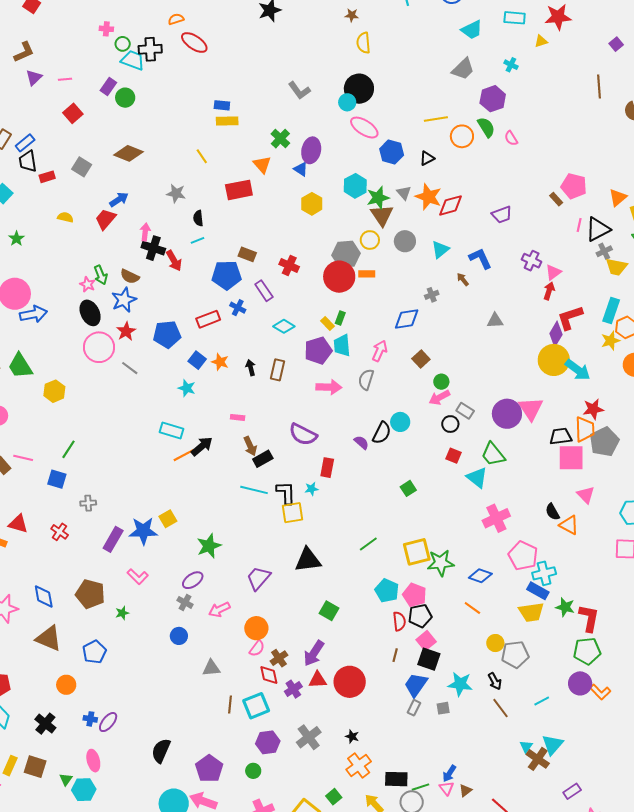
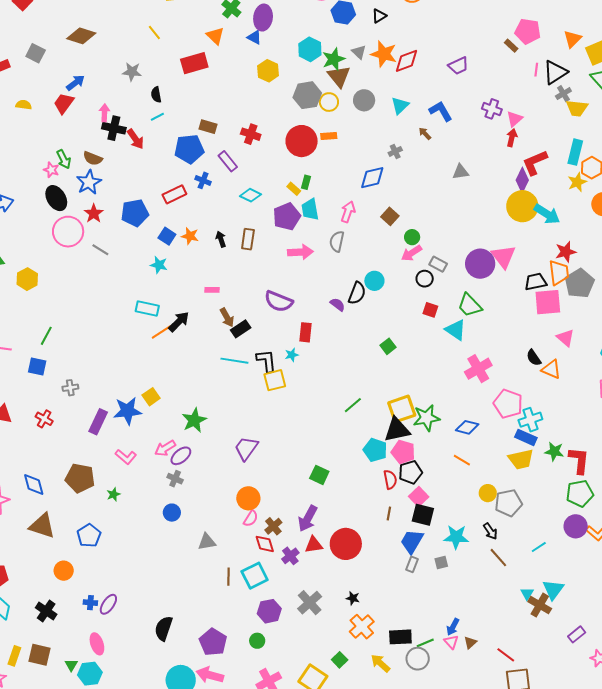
gray hexagon: (346, 254) -> (307, 95), moved
black triangle: (308, 560) -> (397, 430), moved
pink arrow: (219, 610) -> (165, 448), moved

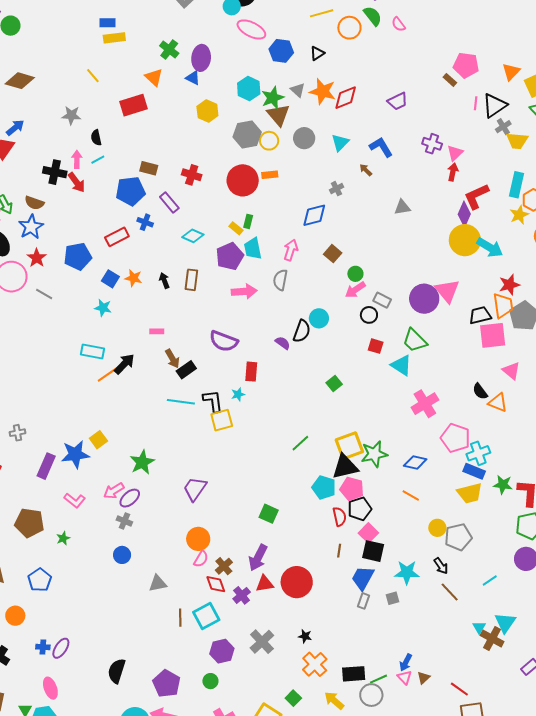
pink arrow: (104, 113) -> (77, 159), moved

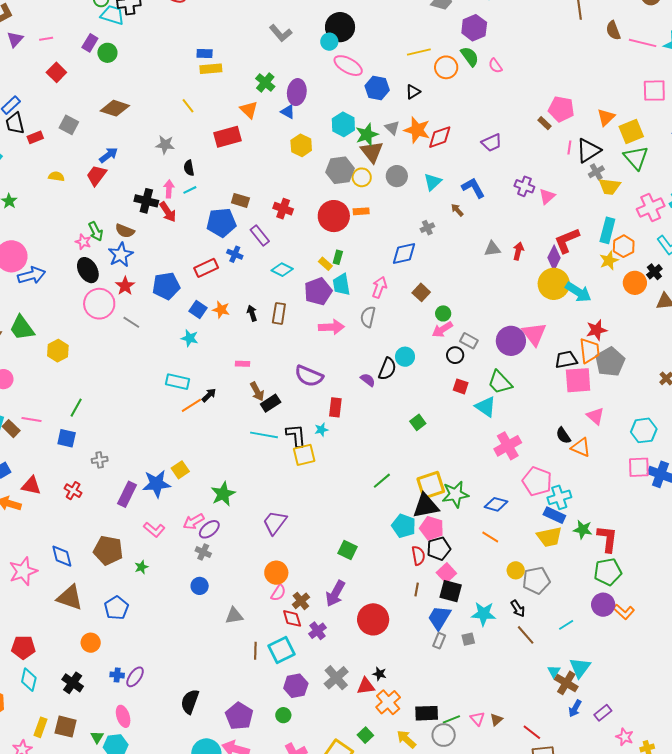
red arrow: (453, 172) -> (518, 251), moved
black arrow: (124, 364) -> (209, 395), size x0.7
red triangle: (265, 584) -> (366, 686), moved
blue arrow: (406, 662) -> (575, 708), moved

